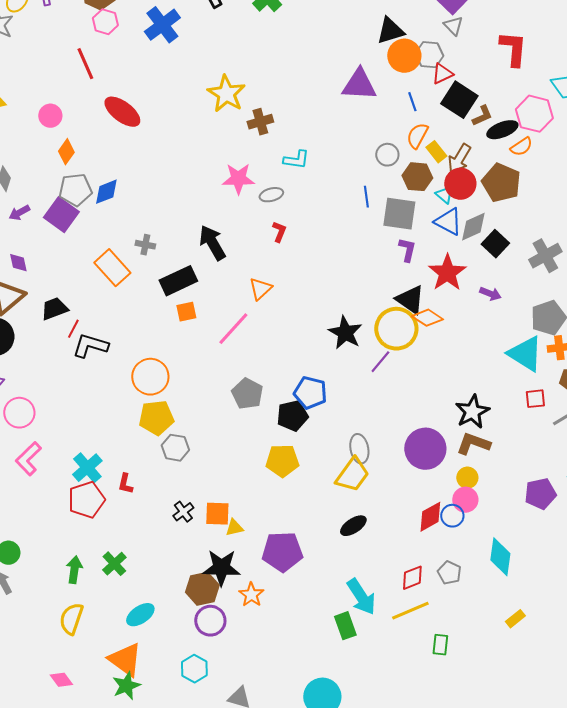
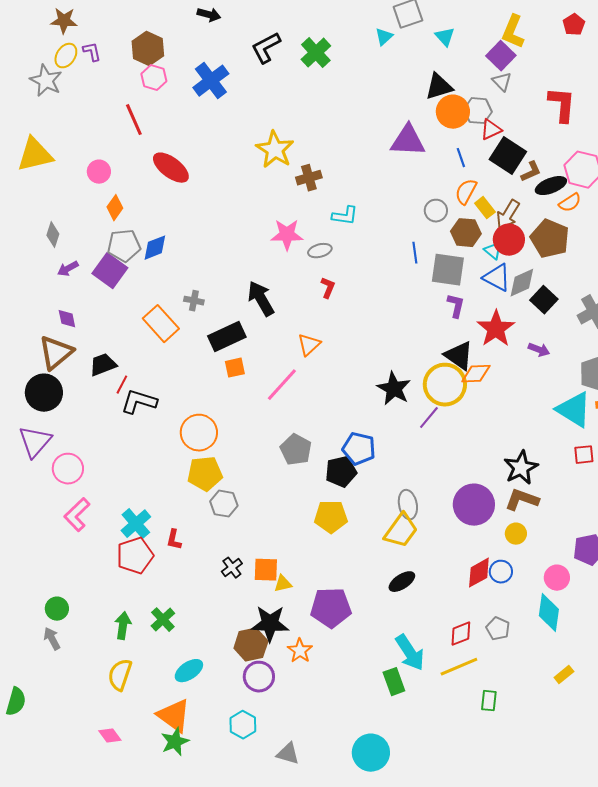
orange diamond: (427, 318) -> (476, 374), turned -36
pink circle: (465, 500) -> (557, 578), moved

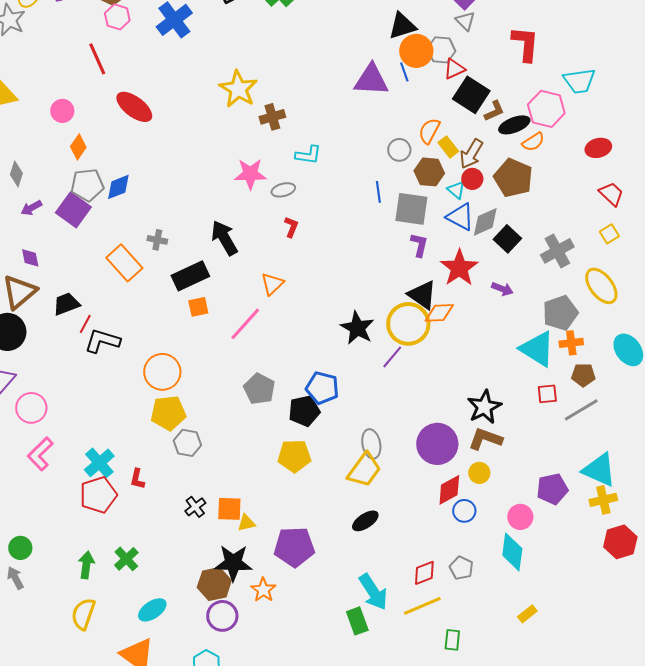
blue line: (461, 158) -> (404, 72), moved
red circle: (509, 240) -> (472, 179), size x0.7
red diamond: (479, 573) -> (449, 490), moved

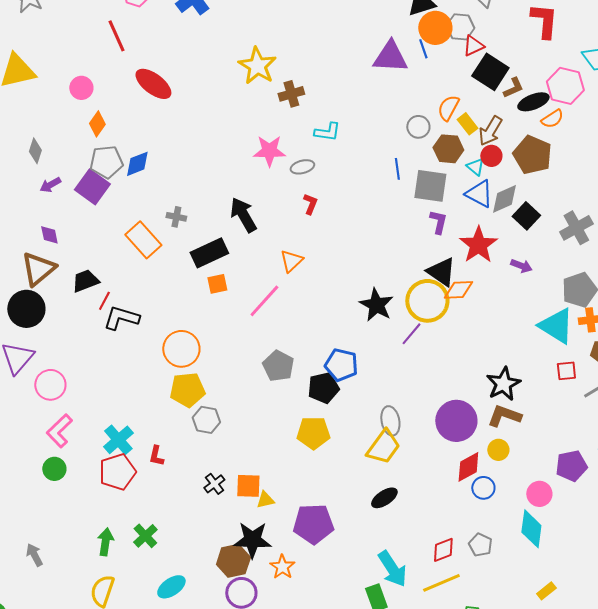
green circle: (20, 548) -> (54, 469), moved

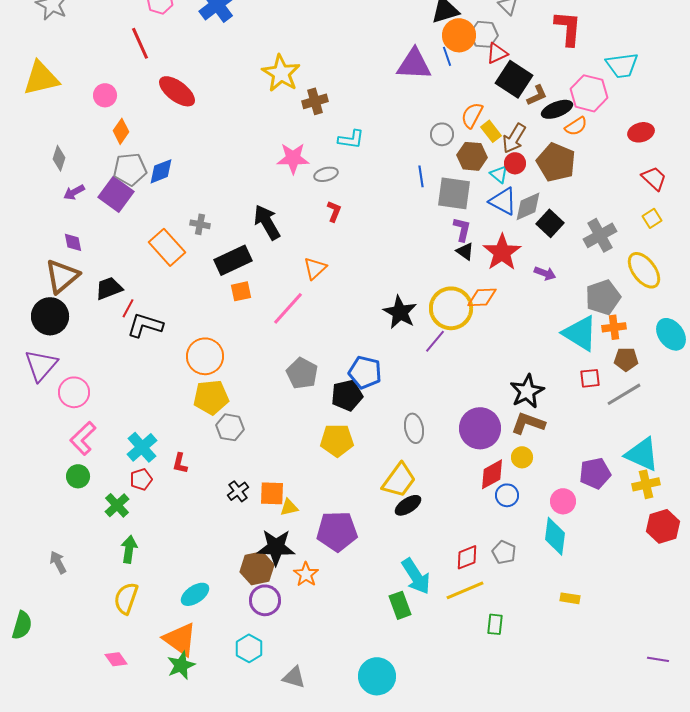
black triangle: (441, 272) -> (465, 251), moved, size x0.6
yellow trapezoid: (383, 447) -> (399, 480), moved
red pentagon: (117, 472) -> (141, 479), size x0.6
green cross: (145, 536) -> (117, 505), moved
yellow rectangle: (546, 591) -> (570, 598), turned 48

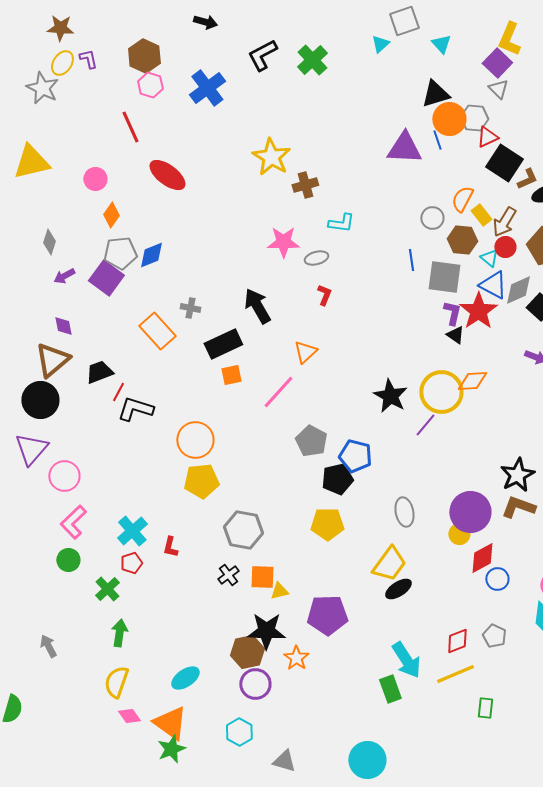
red star: (502, 252) -> (478, 311), moved
gray pentagon: (302, 373) -> (311, 441), moved
gray hexagon: (230, 427) -> (243, 530), moved, size x1.4
yellow circle: (522, 457) -> (459, 534), moved
pink diamond: (116, 659) -> (129, 716), moved

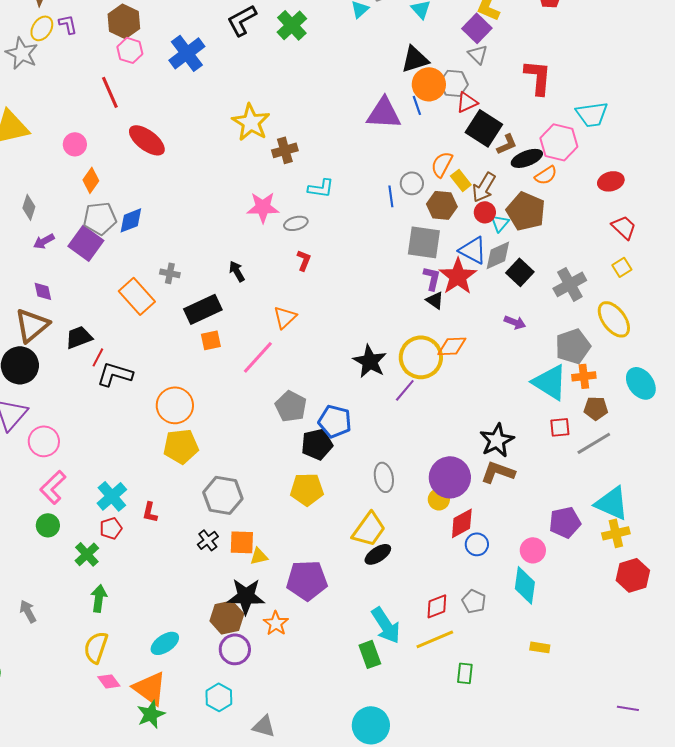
cyan triangle: (489, 258) -> (500, 223), moved, turned 30
blue line: (411, 260) -> (391, 196), moved
black arrow: (257, 306) -> (237, 271), size x0.6
cyan circle: (367, 760) -> (371, 725), moved

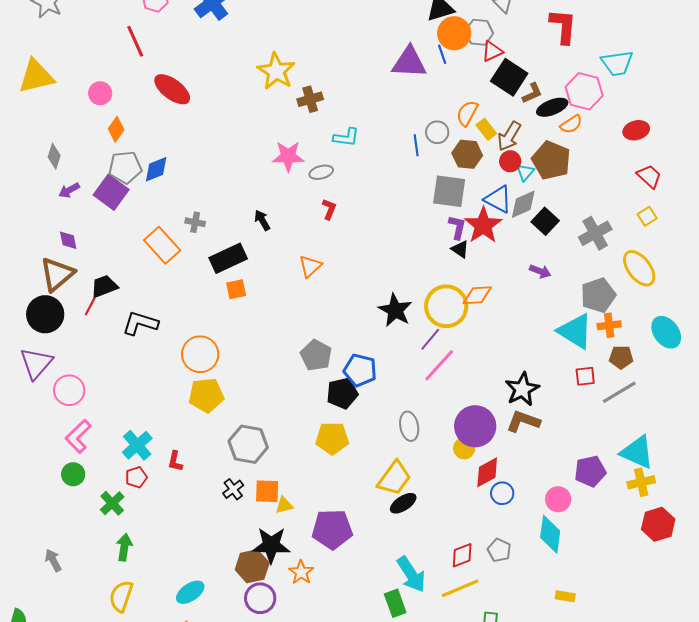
red line: (98, 357) -> (90, 306), moved
pink line: (258, 357) -> (439, 365), moved

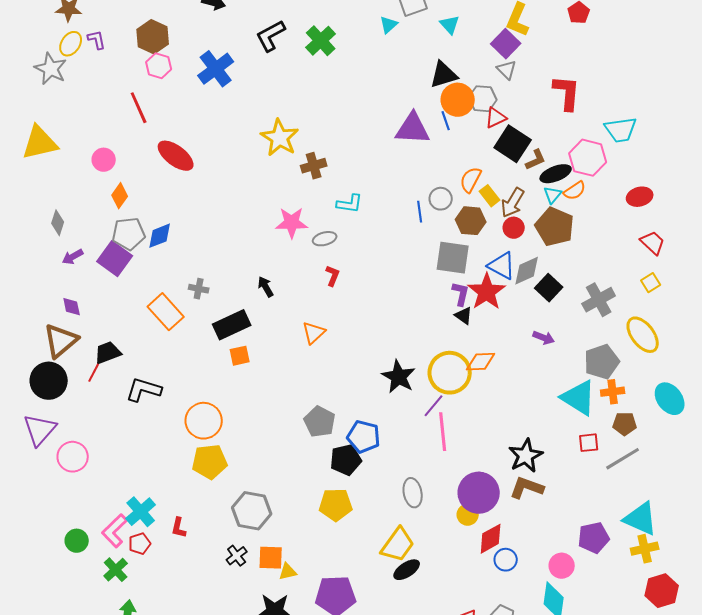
cyan triangle: (525, 172) -> (553, 195), moved
pink line: (439, 365) -> (443, 432), turned -48
pink L-shape: (78, 436) -> (115, 531), moved

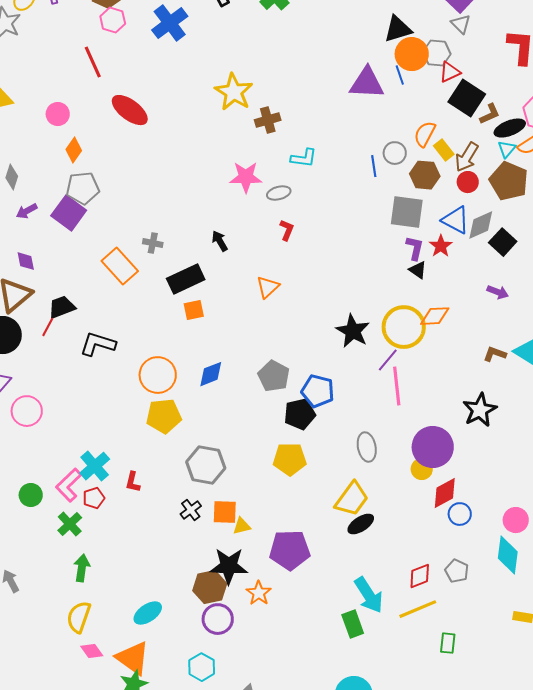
blue diamond: (160, 236) -> (211, 374), moved
red star: (487, 292) -> (441, 246), size x0.6
brown L-shape: (527, 488) -> (495, 354), moved, size x0.7

